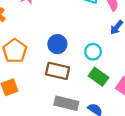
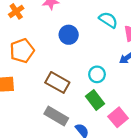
blue circle: (57, 44) -> (69, 35), moved

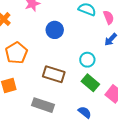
gray rectangle: (56, 116) -> (43, 105), moved

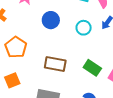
cyan circle: (87, 60) -> (84, 28), moved

